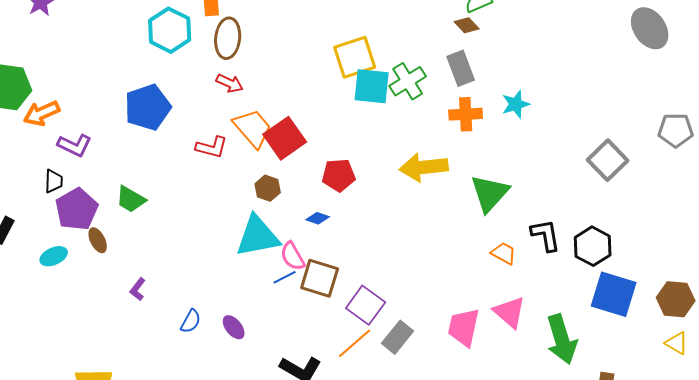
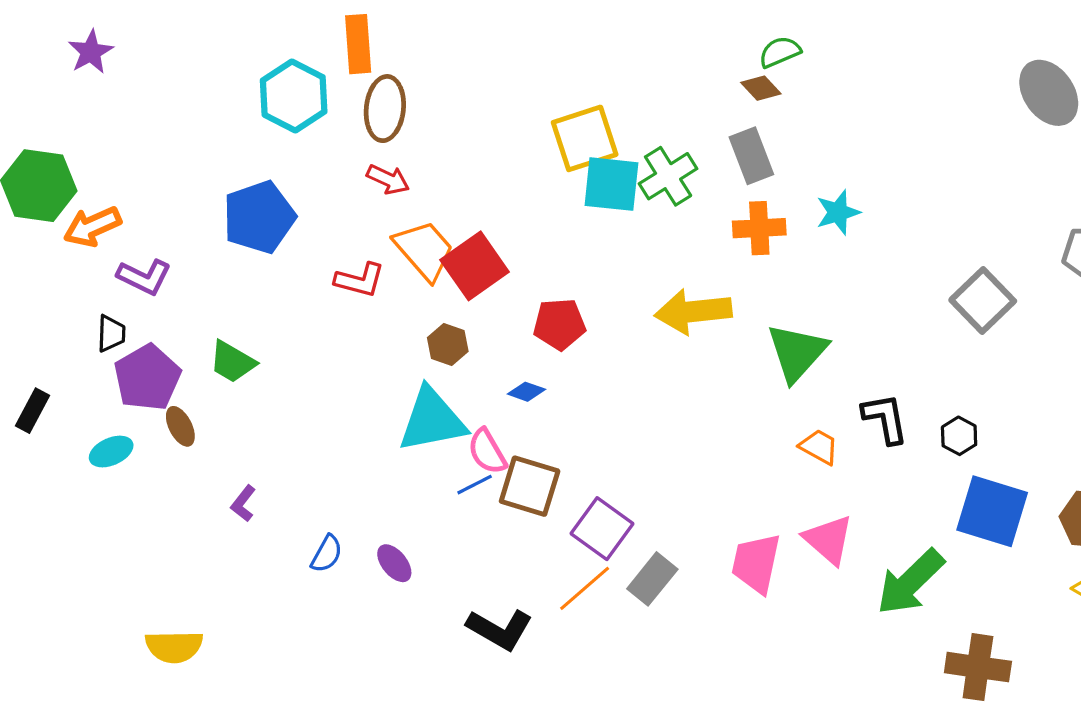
black hexagon: (593, 246) -> (959, 436), size x0.6
green arrow: (562, 339) -> (910, 582), turned 63

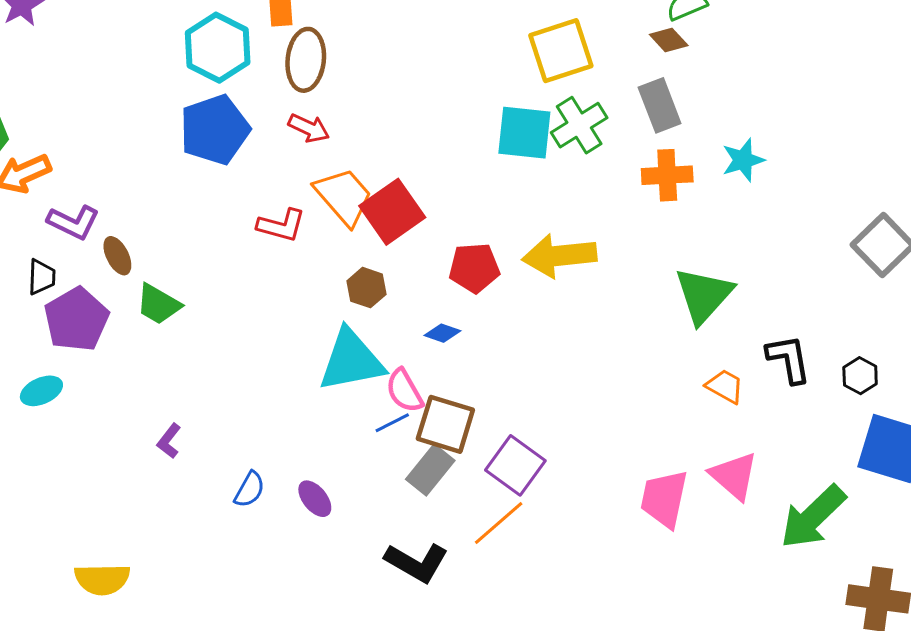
yellow square: (585, 138) -> (561, 51), moved
blue pentagon: (259, 217) -> (215, 130), moved
yellow arrow: (693, 311) -> (559, 256), moved
brown ellipse: (180, 426) -> (117, 256), moved
gray rectangle: (652, 579) -> (430, 470), moved

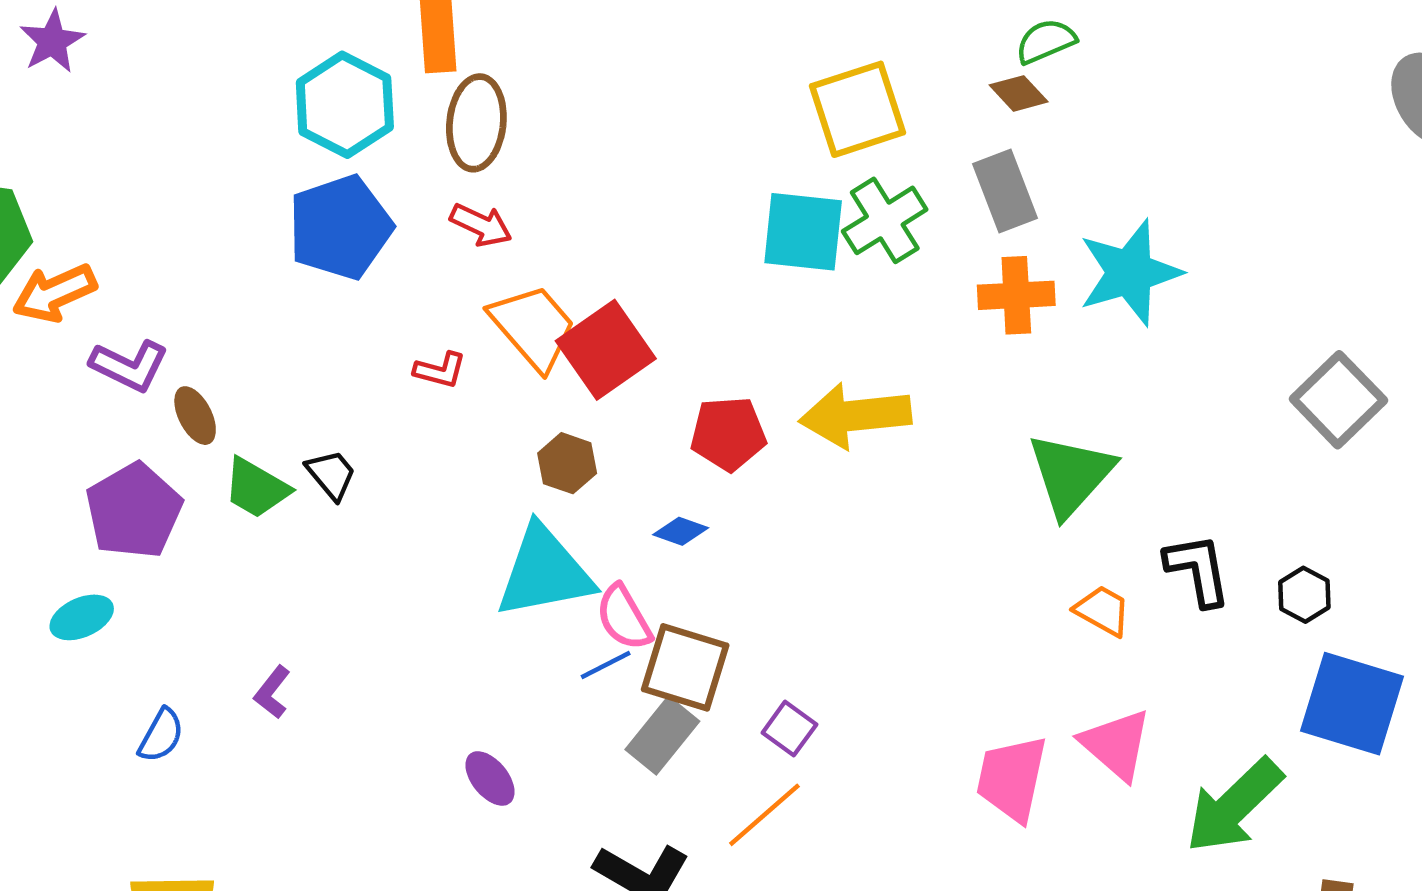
cyan star: (743, 160) -> (1130, 273), size x1.6
red L-shape: (281, 225) -> (440, 370), size x0.7
black trapezoid: (41, 277) -> (331, 475), moved, turned -42
purple square: (515, 465) -> (789, 729), size x0.6
blue semicircle: (250, 490) -> (161, 735), moved

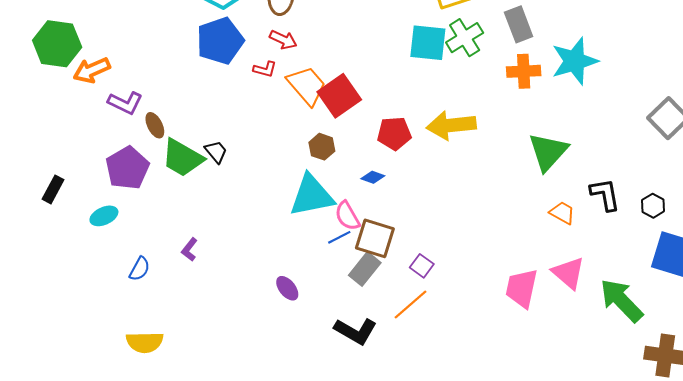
red L-shape: (440, 370) -> (265, 69), moved
green trapezoid: (256, 488) -> (182, 158), size x1.4
green arrow: (1234, 806) -> (621, 300), turned 90

